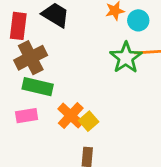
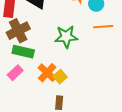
green star: (126, 58) -> (66, 37), moved, turned 30
pink rectangle: (27, 116) -> (15, 73), turned -35

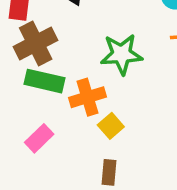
pink rectangle: (15, 73) -> (39, 138), moved
orange cross: (47, 73) -> (87, 97), moved, turned 30

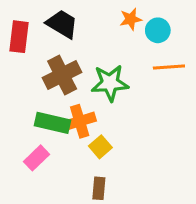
brown cross: (36, 43) -> (62, 75), moved
green rectangle: (45, 81) -> (52, 123), moved

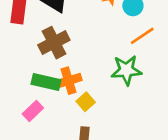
orange line: (169, 67) -> (142, 36), turned -30
green star: (110, 83) -> (126, 70), moved

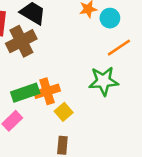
brown cross: (54, 43) -> (21, 41), moved
green rectangle: (46, 82) -> (25, 93), turned -32

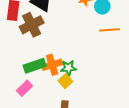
orange line: (119, 48) -> (109, 30), turned 30
green star: (103, 81) -> (68, 68), moved, size x0.7

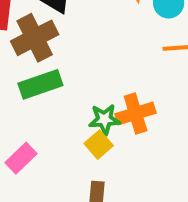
orange cross: (52, 65) -> (136, 114), moved
green rectangle: (35, 66) -> (40, 84), moved

